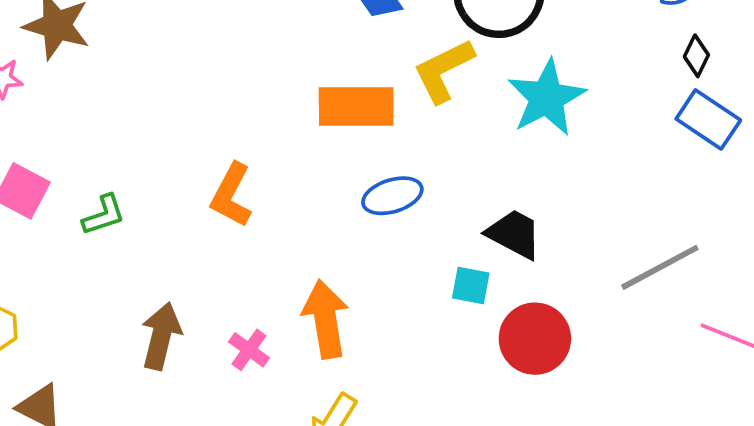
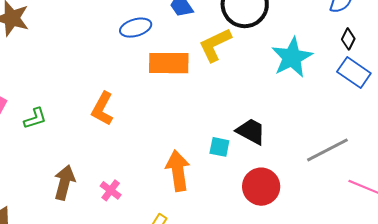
cyan star: (547, 98) -> (292, 57), moved
blue ellipse: (392, 196) -> (136, 28), moved
cyan square: (471, 285) -> (219, 147), moved
orange arrow: (326, 319) -> (178, 171), moved

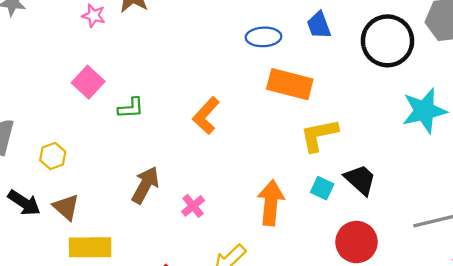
yellow L-shape: (215, 45) -> (319, 135), moved

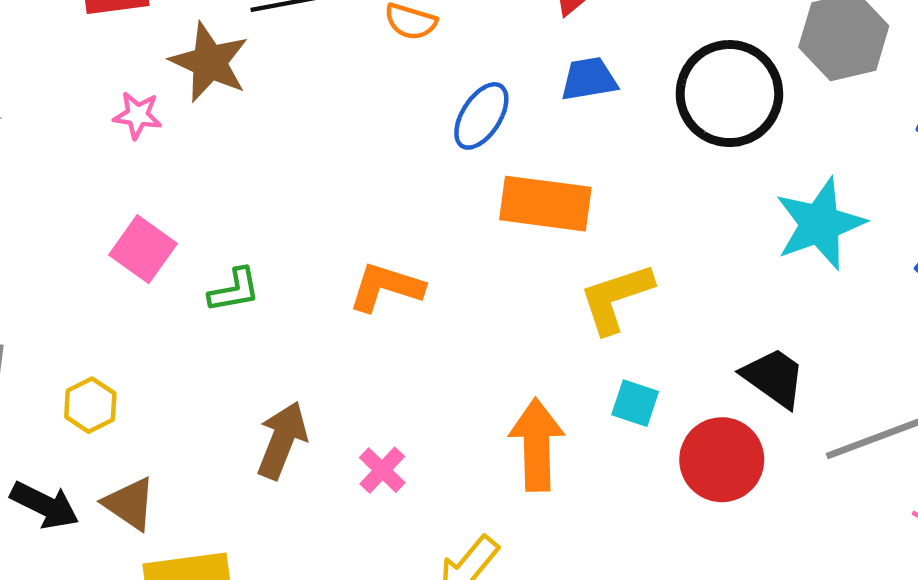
blue trapezoid: (319, 25) -> (589, 79), turned 108
blue ellipse: (264, 37) -> (481, 116), turned -48
orange L-shape: (206, 116) -> (386, 287), turned 72
black trapezoid: (360, 180) -> (774, 378), moved
red circle: (356, 242) -> (722, 460), moved

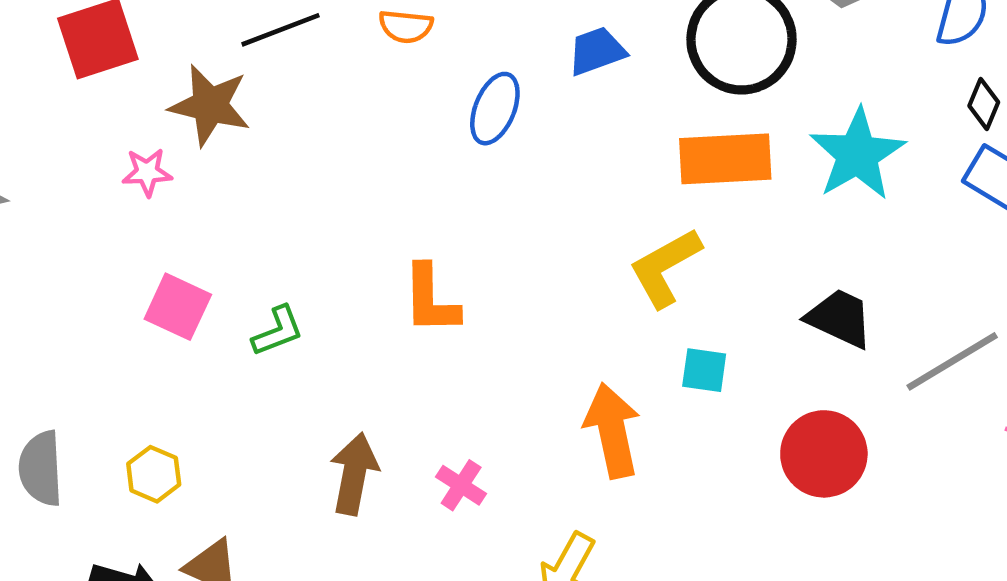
orange rectangle: (545, 204) -> (725, 159), moved
orange L-shape: (386, 287) -> (431, 299), turned -98
red circle: (722, 460) -> (824, 454), moved

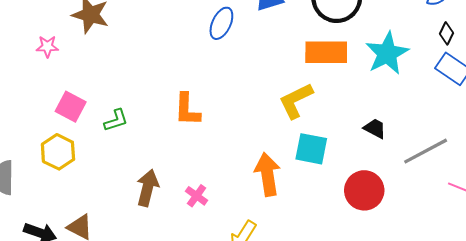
pink star: (147, 172) -> (47, 47), moved
black trapezoid: (840, 318) -> (375, 128), size x0.7
cyan square: (704, 370) -> (311, 149), size x1.5
yellow hexagon: (154, 474) -> (58, 152), moved, size x1.4

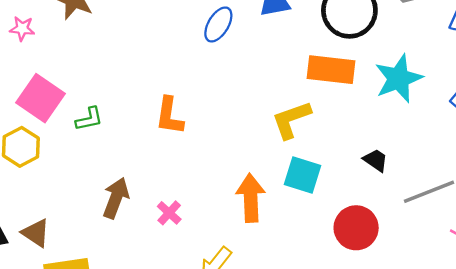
pink square: (71, 107) -> (41, 98), size x1.4

